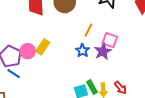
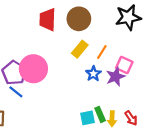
yellow rectangle: (43, 47) -> (80, 49), moved
pink circle: (28, 51) -> (33, 69), size x1.6

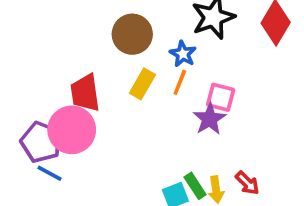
red trapezoid: (48, 20) -> (85, 93), moved
blue star: (93, 74) -> (183, 54), moved

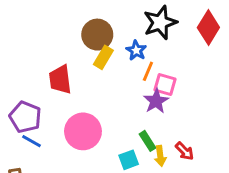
orange line: (180, 82) -> (148, 71), moved
yellow rectangle: (142, 84) -> (103, 57), moved
pink circle: (72, 130) -> (83, 131), moved
green rectangle: (195, 186) -> (148, 141), moved

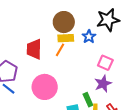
yellow rectangle: (103, 57) -> (66, 38), turned 49
orange line: (148, 71) -> (60, 50), moved
purple star: (156, 101) -> (103, 84), moved

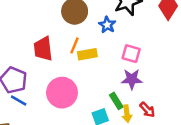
yellow rectangle: (66, 38) -> (87, 54), moved
purple star: (103, 84) -> (132, 79), turned 30

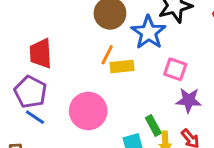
blue star: (107, 25) -> (149, 32), size x1.6
red trapezoid: (43, 49) -> (41, 53), moved
purple star: (132, 79) -> (189, 100), moved

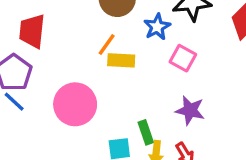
blue star: (149, 32) -> (157, 27), size x0.7
pink square: (175, 69) -> (183, 58), moved

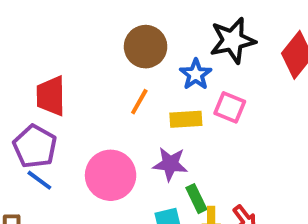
yellow rectangle: (121, 60) -> (186, 119), moved
purple star: (190, 110) -> (170, 164), moved

